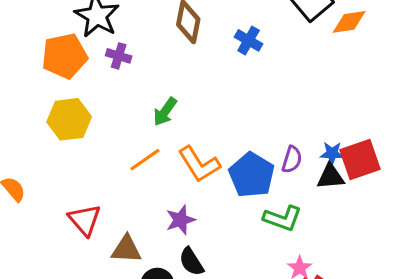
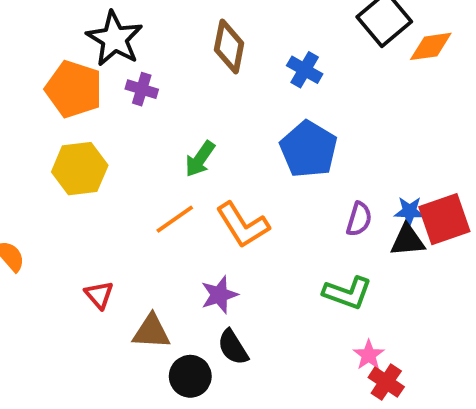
orange pentagon: (64, 56) -> (74, 89), turned 30
blue pentagon: (252, 175) -> (309, 149), moved
red triangle: (85, 220) -> (99, 295), size x0.7

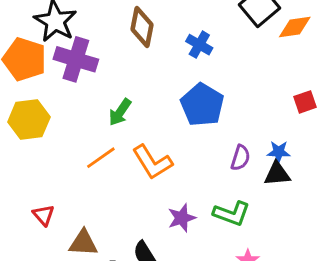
purple cross: (142, 89) -> (76, 59), size x1.8
red square: (444, 219) -> (305, 102), moved, size x0.6
purple star: (219, 295) -> (182, 218), moved

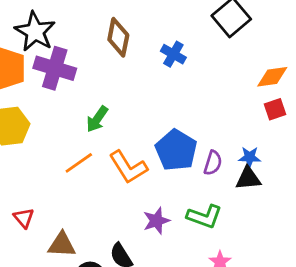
orange diamond: (295, 27) -> (272, 77), moved
blue pentagon: (202, 105) -> (176, 150), moved

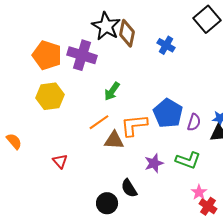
black star: (35, 32) -> (106, 26), moved
orange L-shape: (128, 167) -> (134, 125), turned 116
brown triangle: (62, 245) -> (114, 140), moved

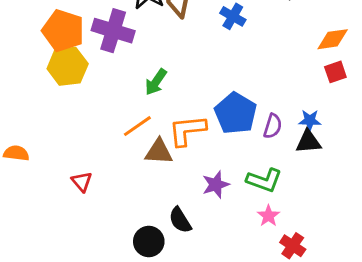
yellow hexagon: (50, 96) -> (68, 66), moved
orange semicircle: (14, 141) -> (16, 153), turned -42
pink star: (199, 192) -> (268, 216), moved

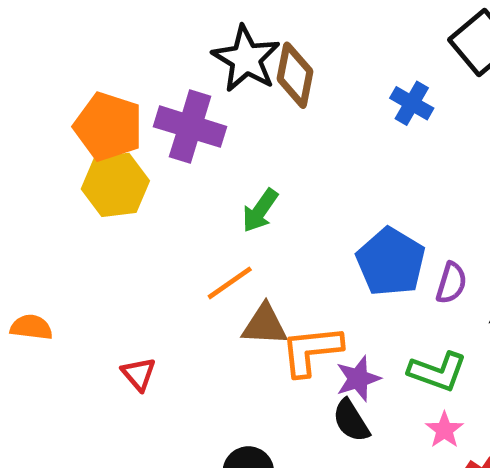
blue cross: (233, 16) -> (412, 103), moved
orange L-shape: (187, 130) -> (311, 351), moved
black semicircle: (180, 220) -> (351, 421), moved

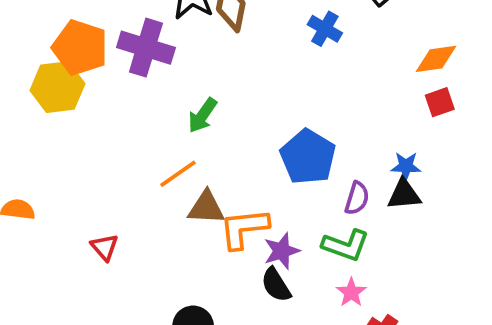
yellow hexagon: (115, 185) -> (57, 87), moved
purple semicircle: (451, 283) -> (357, 198), moved

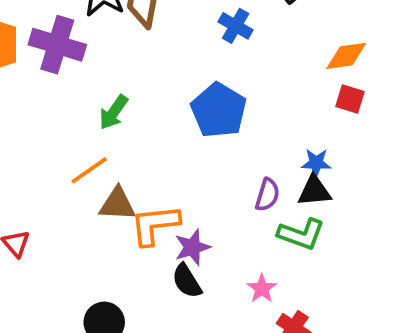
red square: (440, 102) -> (350, 99), turned 36
blue pentagon: (308, 157) -> (219, 110), moved
green L-shape: (346, 245) -> (301, 234), moved

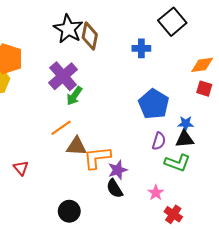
blue cross: (236, 26) -> (141, 48), turned -30
purple cross: (57, 45) -> (63, 76), moved, turned 32
blue pentagon: (219, 110) -> (154, 104), moved

